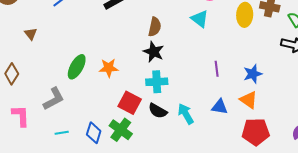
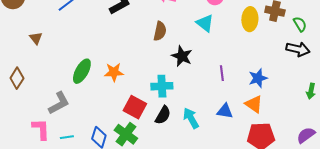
black star: (154, 52) -> (182, 56), moved
black semicircle: (158, 111) -> (163, 115), turned -90
pink L-shape: (21, 116) -> (41, 129), moved

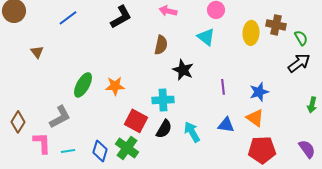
black arrow: (298, 49) -> (299, 63), turned -50
brown diamond: (17, 78) -> (18, 122), moved
purple semicircle: (306, 135) -> (307, 149), turned 90

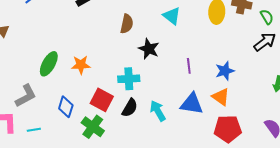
blue triangle: (226, 125) -> (192, 104), size x1.4
blue diamond: (100, 151) -> (66, 107), moved

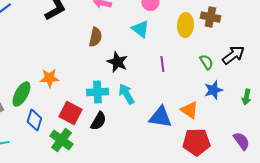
green semicircle: (267, 17) -> (206, 62), moved
green ellipse: (49, 64) -> (21, 94), moved
purple line: (189, 66) -> (162, 64), moved
blue star: (225, 71) -> (213, 90), moved
cyan arrow: (158, 111) -> (126, 94), moved

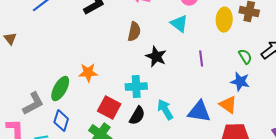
blue star: (213, 90) -> (240, 82), moved, turned 30
cyan arrow: (126, 94) -> (165, 110), moved
blue diamond: (34, 120) -> (61, 121), moved

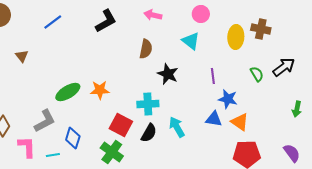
blue star: (240, 82) -> (228, 99), moved
green ellipse: (60, 89) -> (68, 92), moved, turned 30
blue triangle: (199, 112) -> (214, 119), moved, size x0.7

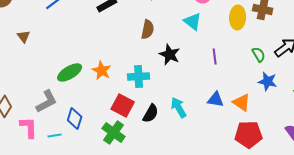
orange star: (100, 90) -> (102, 70), turned 30
blue star: (228, 99) -> (268, 81), moved
cyan cross: (148, 104) -> (139, 76), moved

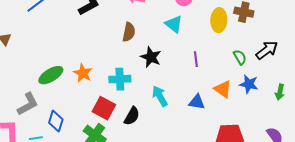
orange triangle: (242, 102) -> (223, 89), moved
cyan arrow: (179, 107) -> (160, 96), moved

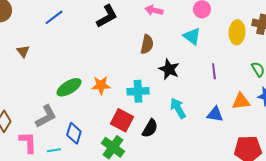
orange star: (83, 73) -> (101, 85), turned -30
orange triangle: (223, 89) -> (241, 101), turned -42

